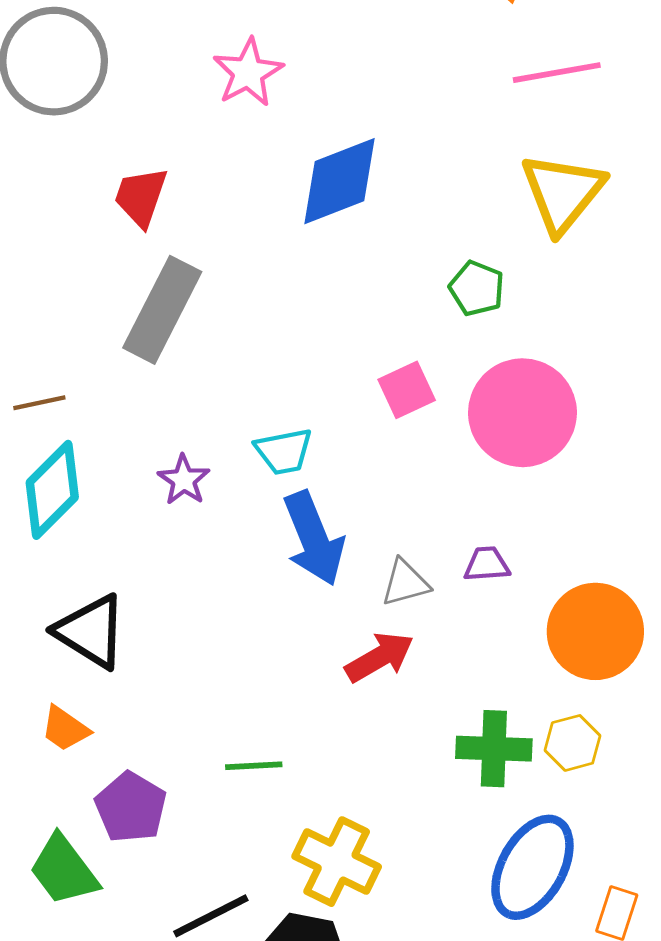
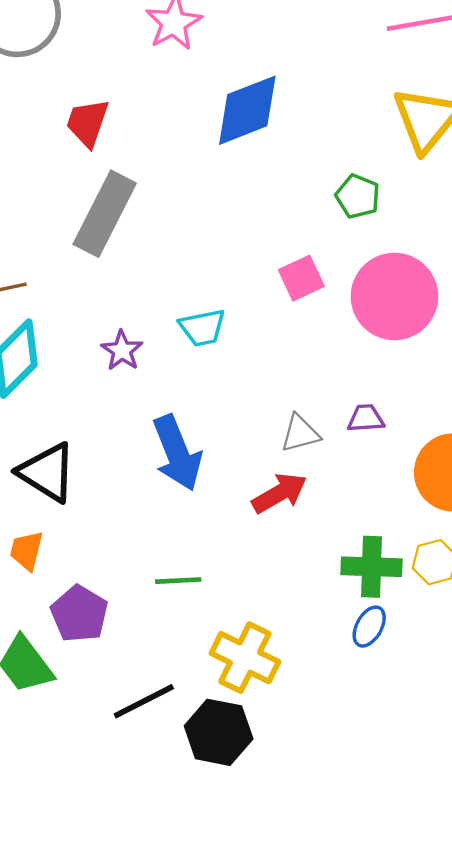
blue arrow: (314, 539) -> (177, 453), moved
orange trapezoid: (65, 729) -> (26, 551), turned 69
blue ellipse: (532, 867) -> (369, 627), moved, size x0.5

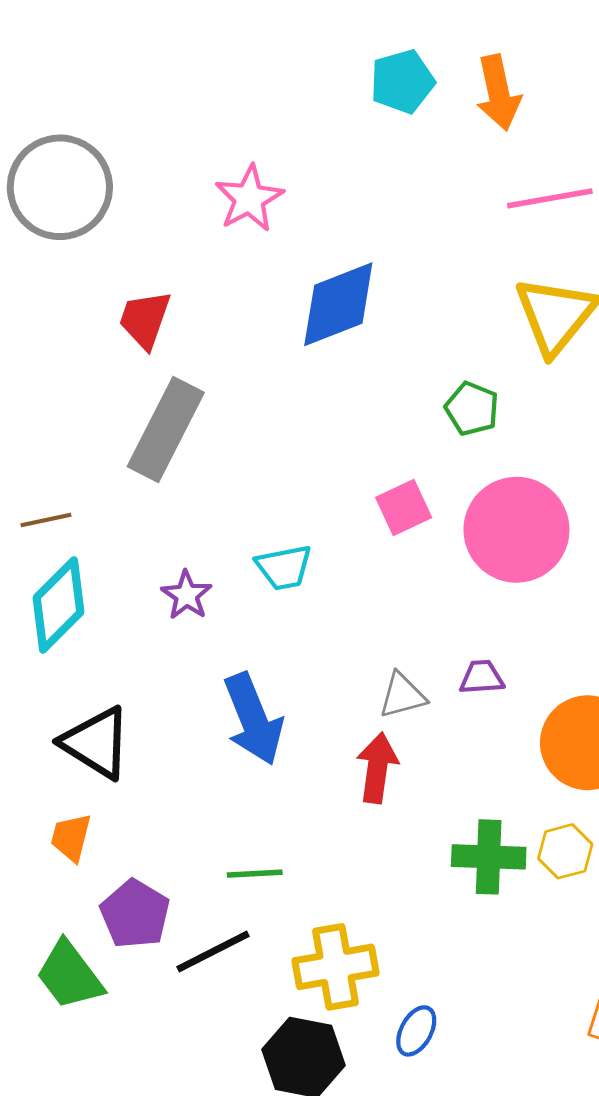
red arrow: (279, 493) -> (377, 768), turned -52
blue ellipse: (369, 627) -> (416, 1031), moved
yellow cross: (245, 658) -> (335, 967), turned -36
black line: (144, 701) -> (213, 952), moved

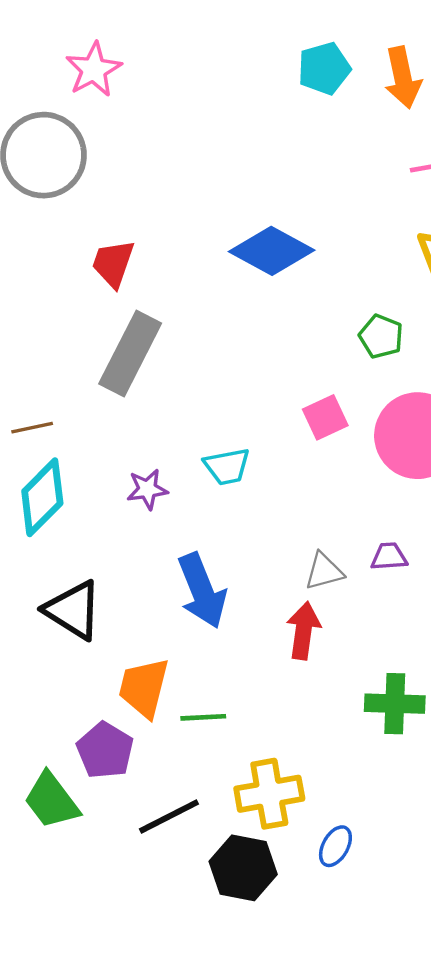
pink star: (249, 198) -> (94, 70), moved
blue diamond: (338, 304) -> (272, 251), turned 50
purple star: (187, 595) -> (147, 489), turned 30
orange trapezoid: (71, 837) -> (144, 688), moved, size x1.5
black line: (213, 952) -> (169, 817), moved

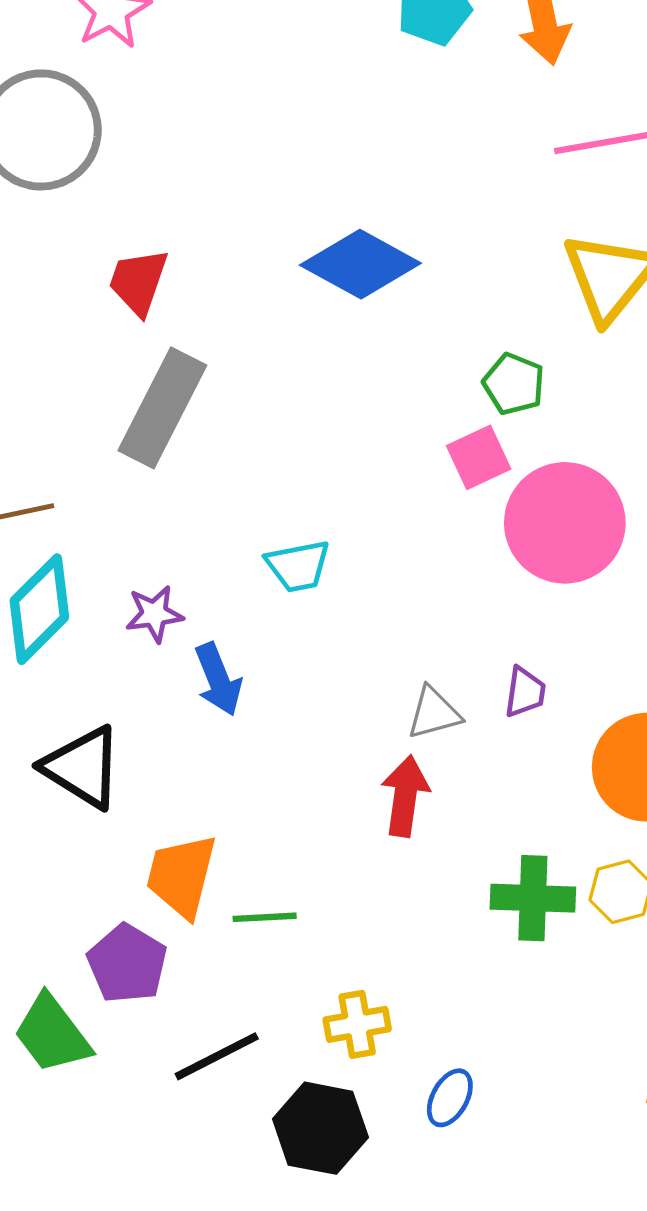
pink square: (325, 417) -> (479, 457), moved
purple star: (147, 489) -> (154, 614), moved
purple trapezoid: (389, 557) -> (525, 692), turned 102
blue arrow: (202, 591) -> (218, 679), moved, size x0.7
yellow cross: (269, 794) -> (357, 1024), size x0.7

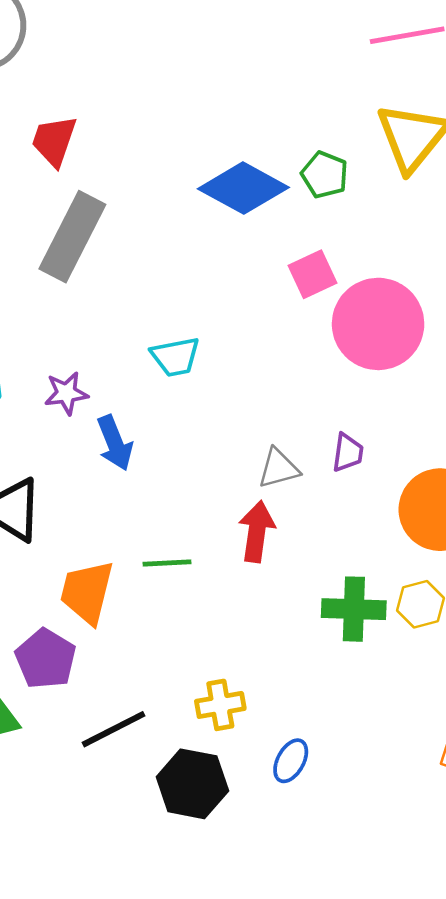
blue diamond: (360, 264) -> (243, 188), moved
green pentagon: (514, 384) -> (325, 175), moved
green line: (265, 917) -> (167, 563), moved

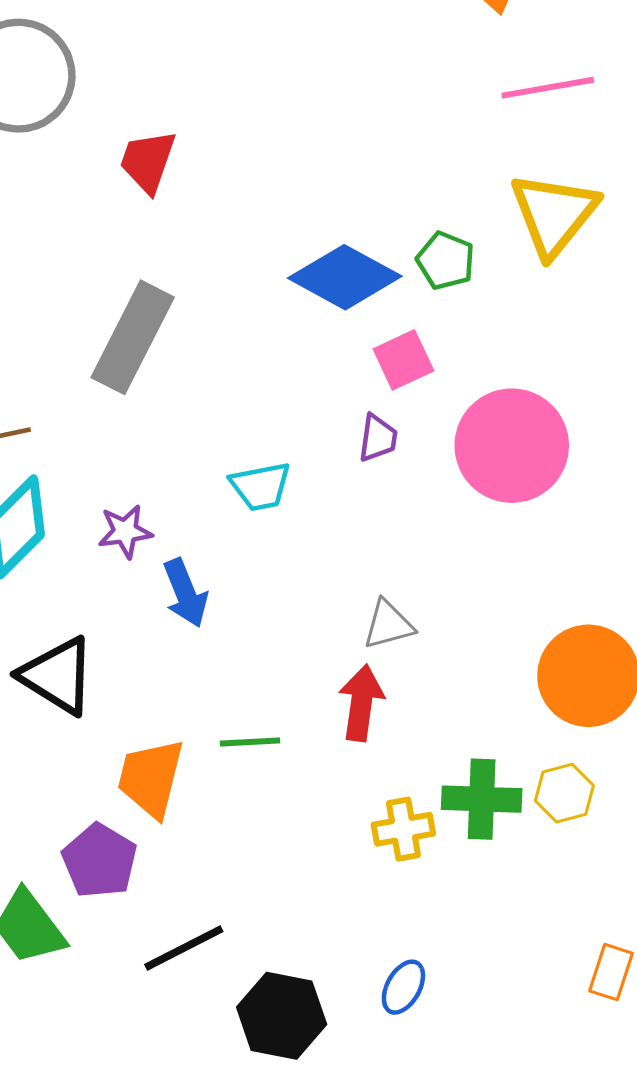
red trapezoid: (54, 141) -> (148, 161), moved
pink square: (313, 274) -> (403, 360), moved
purple trapezoid: (348, 453) -> (378, 438), moved
yellow cross: (220, 705) -> (403, 829), moved

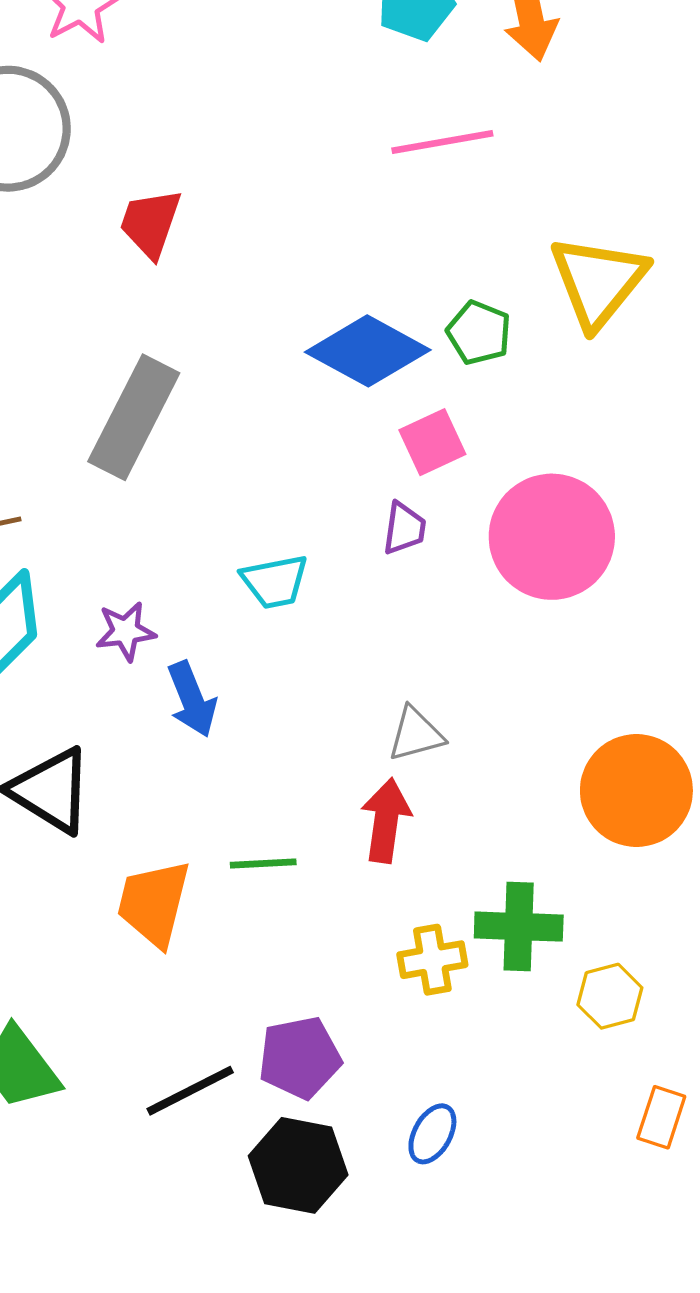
pink line: (548, 88) -> (442, 142), moved
yellow hexagon: (564, 793) -> (610, 996), moved
purple pentagon: (100, 861) -> (300, 1058), moved, turned 30

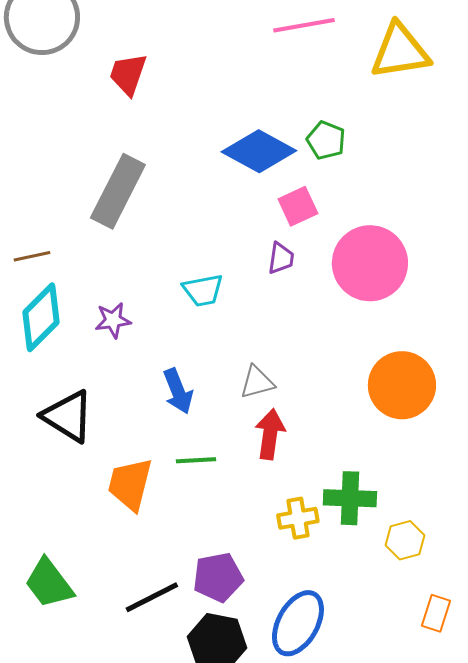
yellow triangle: (598, 281) -> (400, 51), moved, turned 42
blue arrow: (192, 699) -> (178, 391), moved
gray triangle: (416, 734) -> (257, 382), moved
orange circle: (636, 791) -> (402, 385), moved
blue ellipse: (432, 1134) -> (298, 623), size x1.8

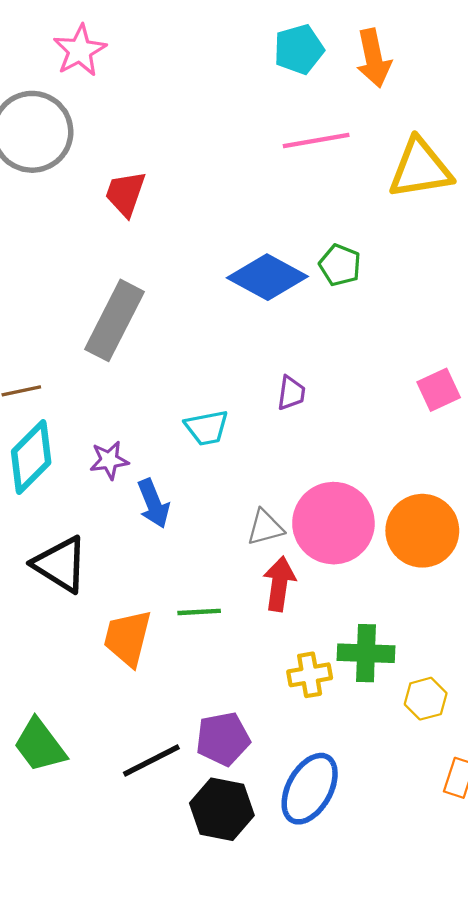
pink square: (298, 206) -> (439, 390), moved
pink circle: (370, 263) -> (333, 523), moved
blue arrow: (178, 391) -> (154, 504), moved

